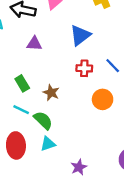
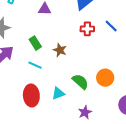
orange circle: (103, 99) -> (105, 78), moved
green semicircle: (43, 120) -> (80, 82), moved

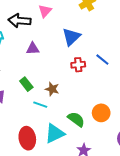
cyan line: (35, 65) -> (40, 105), moved
cyan triangle: (58, 93) -> (55, 133), size x1.5

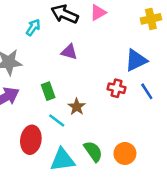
blue triangle: (71, 37) -> (136, 60), moved
red ellipse: (27, 138) -> (31, 140), moved

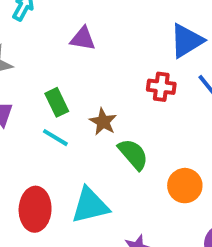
cyan line: (57, 120) -> (55, 138), moved
red ellipse: (31, 140) -> (35, 209), moved
green semicircle: (93, 151) -> (133, 154), moved

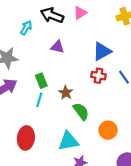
blue triangle: (186, 41) -> (102, 51), moved
cyan line: (55, 138) -> (39, 100), turned 72
cyan triangle: (90, 205) -> (68, 141), moved

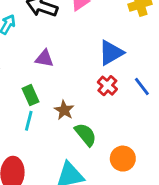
purple triangle: (57, 47) -> (44, 58), moved
red cross: (98, 76) -> (107, 86), turned 32

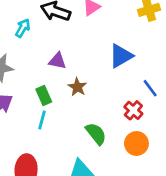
red cross: (107, 86) -> (133, 110), moved
brown star: (64, 110) -> (77, 87), moved
orange circle: (123, 159) -> (136, 144), moved

